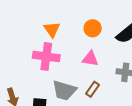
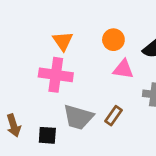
pink triangle: (90, 59) -> (123, 69), moved

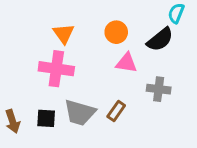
black square: (47, 135) -> (46, 118), moved

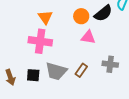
black semicircle: (160, 39) -> (103, 13), moved
gray cross: (159, 89) -> (110, 64), moved

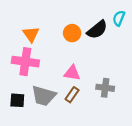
pink triangle: (88, 37) -> (72, 73), moved

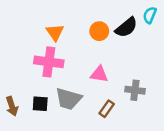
brown rectangle: (72, 95) -> (107, 109), moved

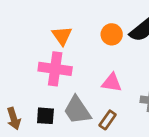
gray trapezoid: (68, 99) -> (77, 110), turned 40
brown rectangle: (107, 109) -> (108, 120), moved

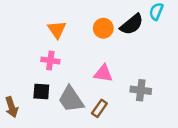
pink cross: (55, 69) -> (50, 61), size x0.6
black square: (45, 116) -> (41, 92), moved

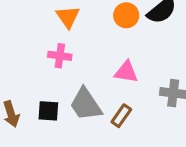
black square: (41, 92) -> (48, 111), moved

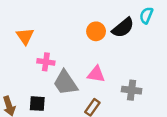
orange triangle: (68, 17) -> (25, 36), moved
gray trapezoid: (86, 104) -> (65, 83), moved

